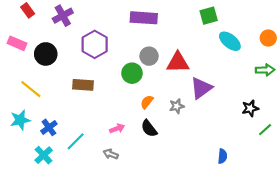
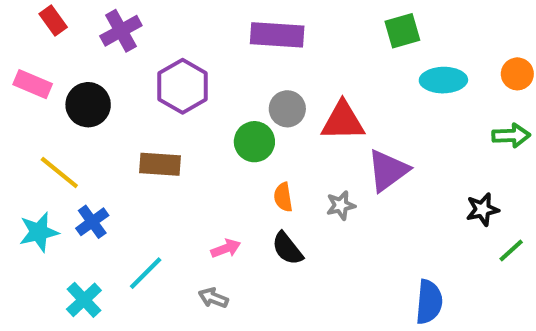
cyan ellipse: (230, 41) -> (443, 80), turned -40
orange semicircle: (147, 102) -> (283, 197), turned -48
blue cross: (49, 127) -> (92, 222), moved
blue semicircle: (222, 156) -> (429, 302), size x1.5

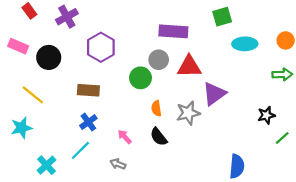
purple rectangle: (277, 35) -> (173, 31), moved
gray star: (341, 205) -> (188, 113), size x1.5
blue cross: (92, 222) -> (88, 122), moved
pink arrow: (226, 248) -> (125, 137), turned -112

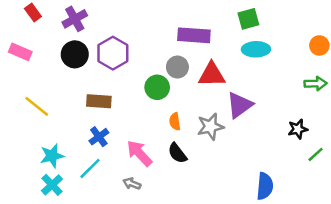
cyan ellipse: (245, 44) -> (256, 49), moved
black circle: (49, 57) -> (75, 54), moved
cyan star: (22, 128) -> (52, 156), moved
pink arrow: (125, 137) -> (139, 153), size x1.6

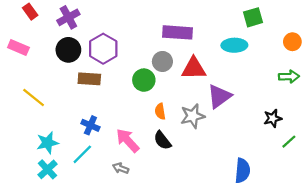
green square: (248, 19) -> (253, 17), moved
brown rectangle: (99, 101) -> (89, 79), moved
blue cross: (99, 137) -> (90, 125), turned -30

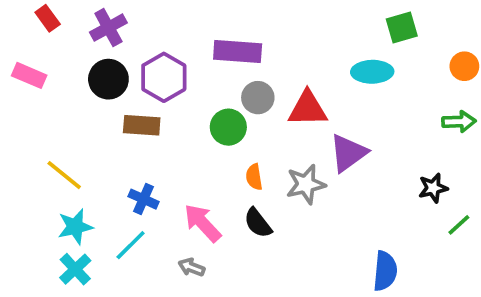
purple rectangle: (177, 32) -> (238, 51), moved
yellow line: (34, 97) -> (64, 175), moved

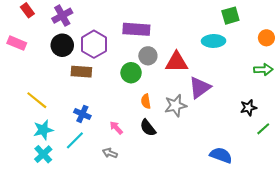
pink arrow: (203, 223) -> (116, 128), size x0.6
blue semicircle: (385, 271) -> (221, 155), turned -75

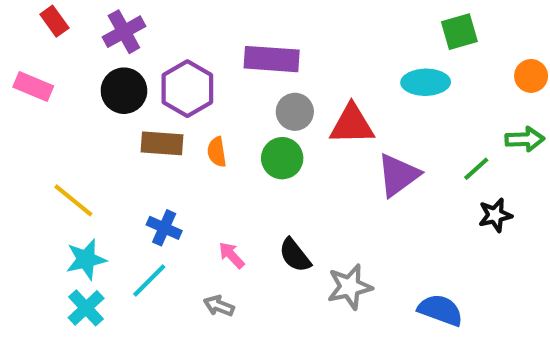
green circle: (131, 73) -> (282, 158), moved
orange semicircle: (146, 101) -> (217, 152), moved
gray star: (175, 106) -> (350, 287), moved
green line: (263, 129) -> (476, 169), moved

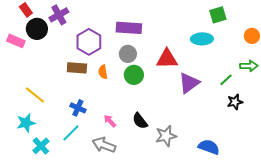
black circle: (124, 91) -> (37, 29), moved
gray circle: (295, 112) -> (128, 54), moved
cyan star: (86, 259) -> (26, 123), moved
gray arrow: (219, 306) -> (104, 145), size x1.6

